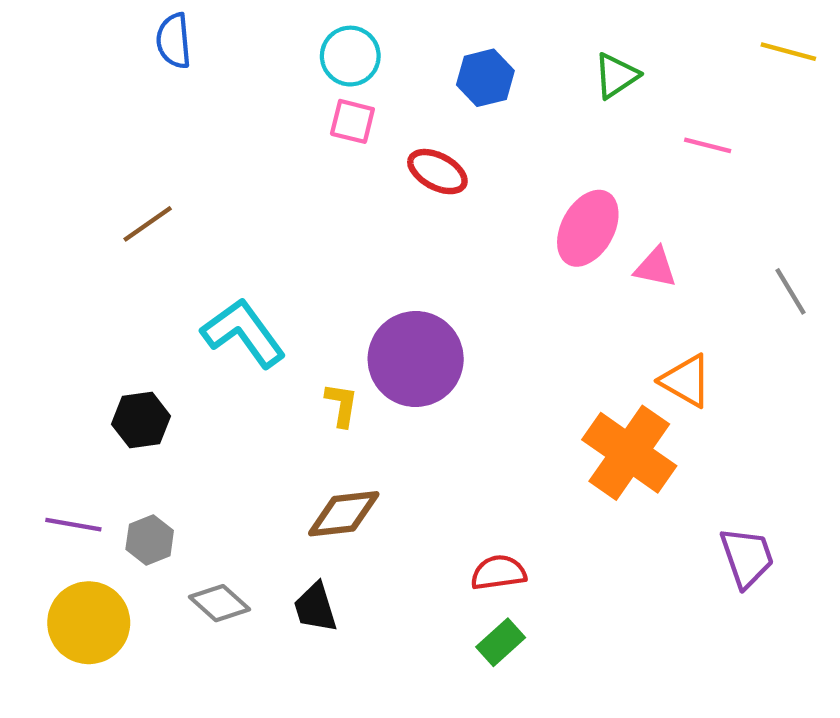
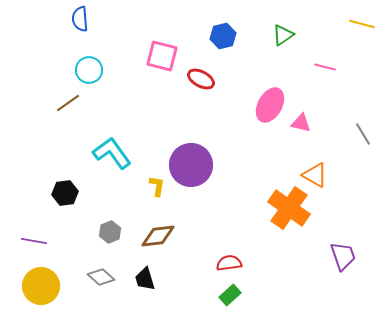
cyan circle: (350, 56) -> (89, 70), moved
pink square: (352, 121) -> (162, 56), size x1.5
gray hexagon: (150, 540) -> (110, 232), moved

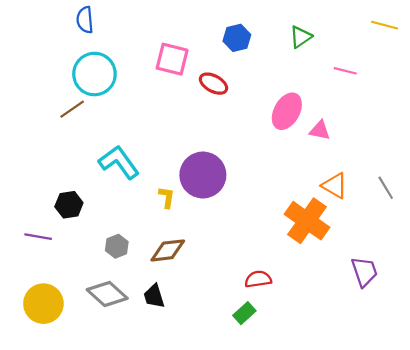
cyan circle: (89, 70) -> (94, 74), size x1.5
gray line: (363, 134) -> (386, 188), moved
purple line: (34, 241) -> (38, 237), moved
red semicircle: (229, 263) -> (258, 279), moved
gray diamond: (101, 277) -> (107, 294), size x1.4

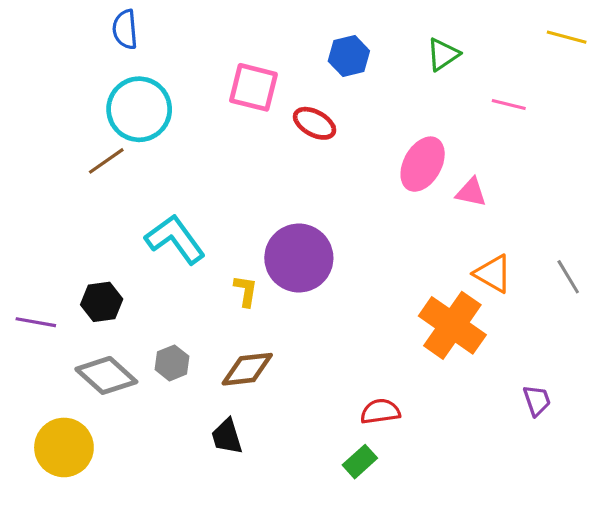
purple line: (38, 237) -> (36, 322), moved
purple trapezoid: (364, 272) -> (537, 400), size x0.7
gray diamond: (107, 294) -> (106, 375), moved

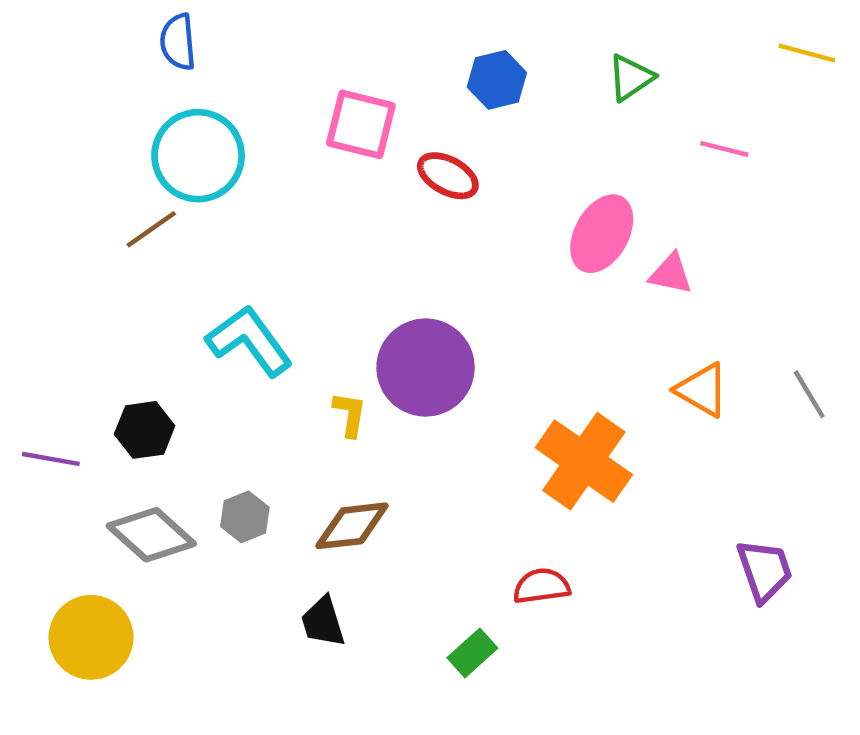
orange cross: (452, 325) -> (584, 461), moved
purple trapezoid: (537, 400) -> (765, 570), size x1.4
green rectangle: (360, 462) -> (472, 653), moved

